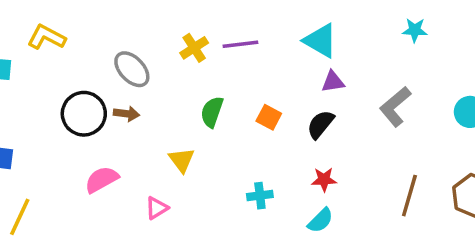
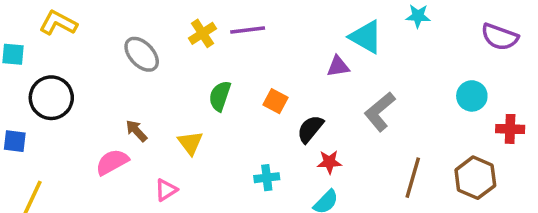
cyan triangle: (320, 41) -> (366, 37), moved
gray L-shape: (395, 107) -> (380, 112), moved
black circle: (84, 114) -> (51, 98), moved
brown arrow: (127, 114) -> (136, 131), moved, turned -140
black semicircle: (320, 124) -> (310, 129), moved

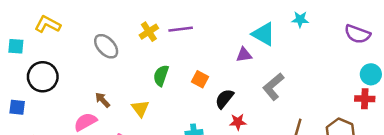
cyan circle: (472, 96) -> (371, 74), moved

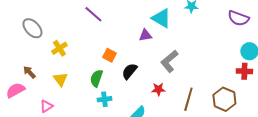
purple line: (181, 29) -> (93, 14), turned 48
yellow cross: (149, 32) -> (59, 48), moved
green semicircle: (161, 76) -> (96, 78), moved
red star: (238, 122) -> (158, 89), moved

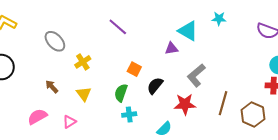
red star: (158, 89) -> (185, 104), size x1.5
pink semicircle: (15, 90) -> (37, 117), moved
brown line: (188, 99) -> (223, 103), moved

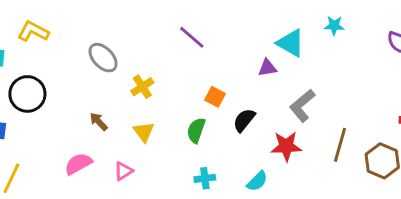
cyan cross: (129, 114) -> (205, 178), moved

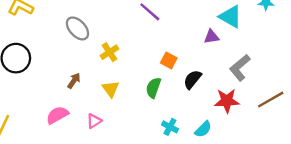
brown arrow: (99, 122) -> (74, 81), turned 77
brown line: (340, 145) -> (271, 100), turned 44
cyan cross: (205, 178) -> (170, 127), moved, turned 35

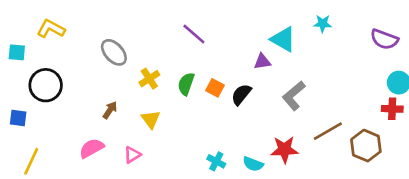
black semicircle: (192, 79) -> (241, 94), moved
green semicircle: (153, 88) -> (186, 84), moved
red star: (227, 101) -> (285, 150), moved
cyan semicircle: (203, 129) -> (253, 164), turned 66

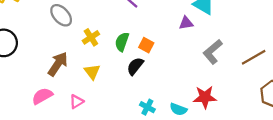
black semicircle: (241, 94) -> (135, 66), moved
brown arrow: (110, 110) -> (58, 64), size x1.6
brown line: (328, 131) -> (254, 57), moved

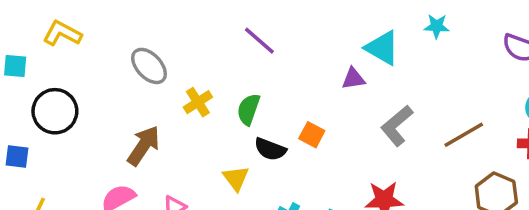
orange square: (146, 45) -> (312, 135), moved
black semicircle: (135, 66) -> (270, 149), turned -108
yellow triangle: (92, 72) -> (236, 178), moved

